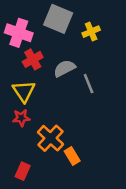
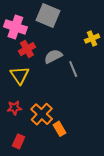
yellow cross: (91, 32) -> (92, 39), moved
red star: (21, 118) -> (14, 108), moved

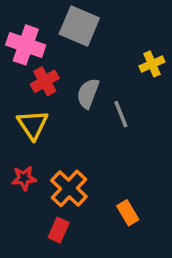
gray semicircle: (53, 56) -> (88, 93), turned -42
orange rectangle: (60, 129) -> (128, 213), moved
red rectangle: (19, 141) -> (59, 230), moved

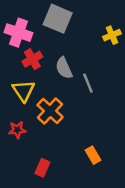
yellow cross: (152, 64) -> (112, 35), moved
gray semicircle: (88, 93) -> (64, 68), turned -45
orange cross: (69, 188) -> (50, 111), moved

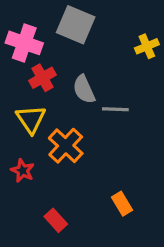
gray line: (88, 83) -> (115, 109), turned -66
red star: (17, 130) -> (23, 171), turned 30
red rectangle: (42, 168) -> (56, 220), turned -66

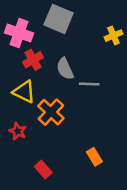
yellow triangle: (31, 119) -> (24, 92), turned -30

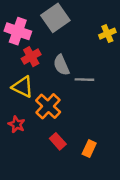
gray square: (59, 19) -> (55, 18), turned 32
orange rectangle: (94, 157) -> (89, 149), turned 56
red rectangle: (43, 170) -> (58, 141), moved

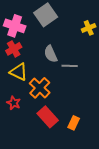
red cross: (31, 57) -> (14, 49), moved
red rectangle: (58, 141) -> (48, 117), size x1.5

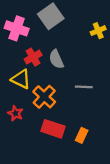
red cross: (14, 49) -> (33, 57), moved
gray line: (70, 66) -> (84, 87), moved
red rectangle: (48, 117) -> (53, 129), turned -30

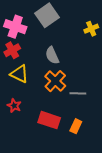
red cross: (33, 57) -> (12, 50), moved
gray line: (84, 87) -> (78, 93), moved
orange cross: (44, 97) -> (55, 81), moved

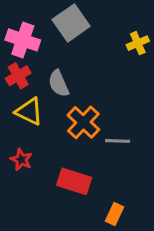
gray semicircle: (52, 55) -> (59, 83), moved
orange rectangle: (76, 126) -> (115, 214), moved

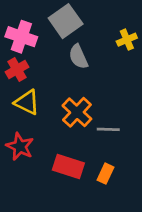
gray semicircle: (59, 83) -> (78, 57), moved
red star: (21, 160) -> (20, 146), size x1.4
orange rectangle: (115, 214) -> (105, 174), moved

